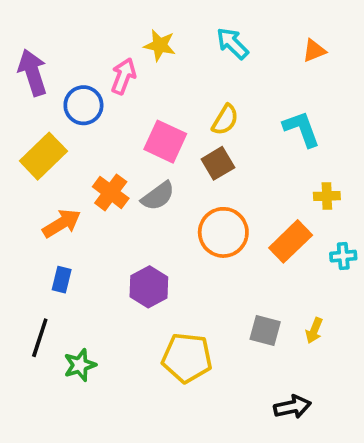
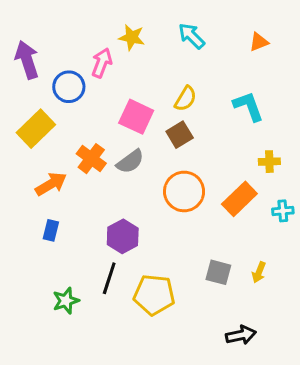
black line: (40, 338) -> (109, 278), moved

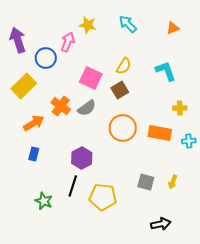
orange rectangle: (239, 199) -> (160, 133), turned 55
green star: (66, 301) -> (44, 201), turned -30

